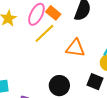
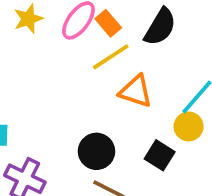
yellow line: (44, 33) -> (111, 57), moved

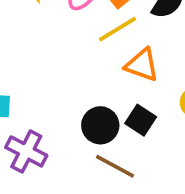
black square: (160, 155) -> (141, 120), moved

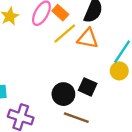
orange triangle: (142, 65) -> (88, 38), moved

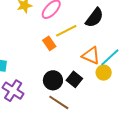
orange rectangle: (60, 13) -> (49, 43), moved
orange triangle: (88, 38) -> (91, 56), moved

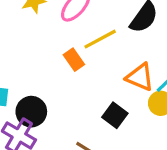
black circle: (53, 80) -> (31, 112), moved

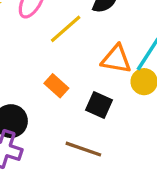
orange rectangle: (74, 60) -> (56, 86), moved

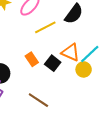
black square: (99, 105) -> (53, 63), moved

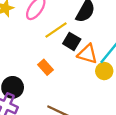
black square: (53, 63) -> (72, 41), moved

